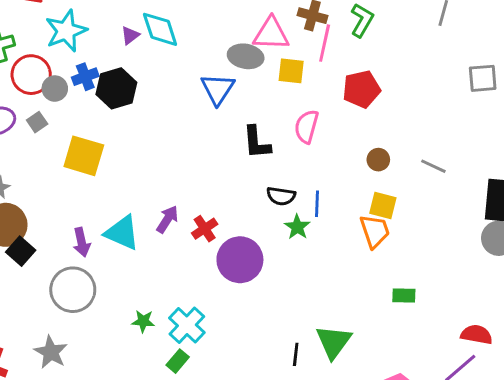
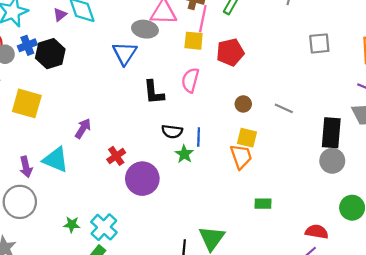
yellow square: (291, 71) -> (194, 41), moved
purple arrow: (167, 219) -> (83, 128), moved

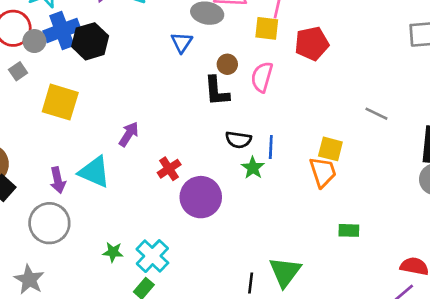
blue cross: (27, 45) -> (62, 30), size x1.5
blue triangle: (125, 53) -> (182, 42), size x0.7
brown circle: (243, 104) -> (227, 64), moved

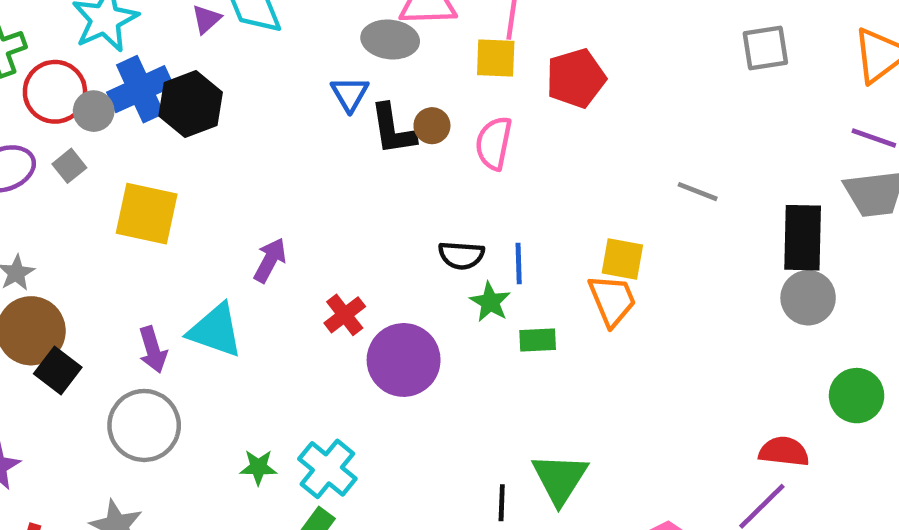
black L-shape: (217, 91) -> (393, 129), moved
green rectangle: (349, 230) -> (538, 340), moved

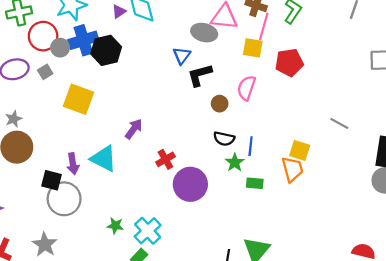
brown circle: (432, 126) -> (220, 104), moved
black L-shape: (393, 129) -> (200, 75), turned 76
black square: (58, 371) -> (51, 180), moved, turned -30

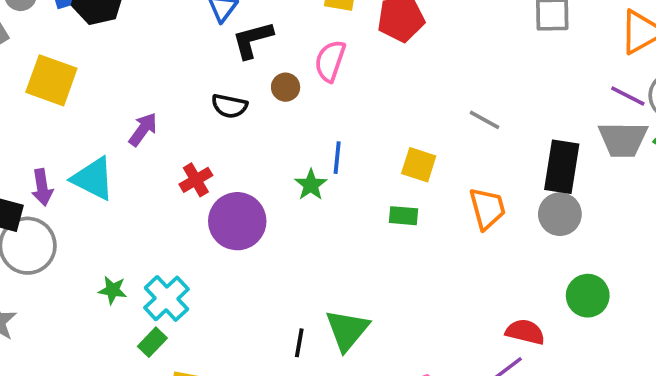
black semicircle: (224, 139) -> (229, 106), moved
orange trapezoid: (292, 169) -> (487, 208), moved
green rectangle: (255, 183) -> (403, 216), moved

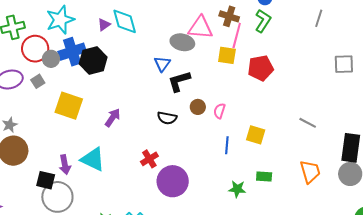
pink semicircle: (330, 61) -> (219, 111), moved, size x0.7
purple arrow: (143, 129) -> (113, 118), moved
yellow square: (419, 165) -> (256, 135), moved
green star: (311, 185) -> (237, 189), moved, turned -30

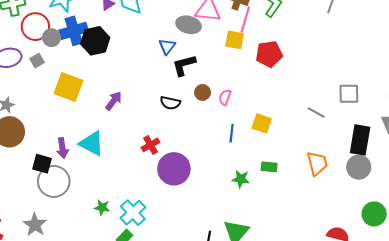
gray square: (344, 64) -> (349, 94), moved

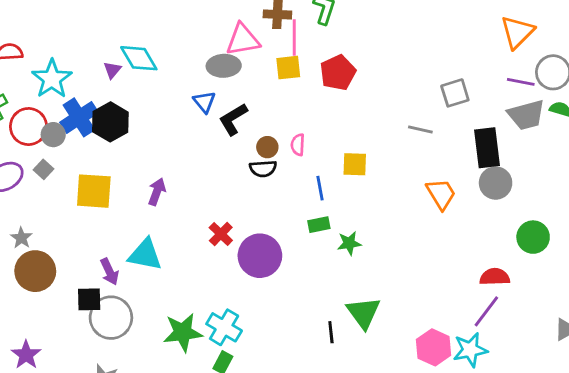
black semicircle: (170, 103) -> (263, 169), moved
green rectangle: (269, 167) -> (319, 225), moved
green star: (102, 207) -> (183, 332), size x1.8

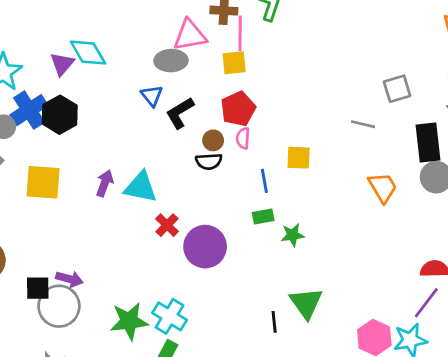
purple triangle: (112, 70) -> (62, 64), size x1.4
red pentagon: (338, 73) -> (238, 109), moved
cyan triangle: (145, 255) -> (141, 187), moved
purple arrow: (109, 272) -> (69, 279), moved, turned -50

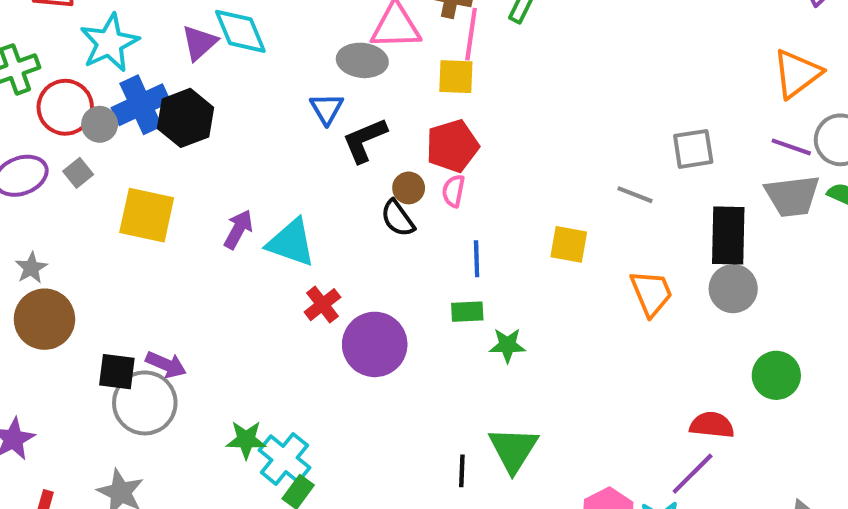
yellow square: (299, 158) -> (569, 244), moved
black semicircle: (209, 161) -> (398, 218), turned 50
cyan cross: (170, 316) -> (285, 459), moved
green star: (129, 321) -> (246, 440), size x0.7

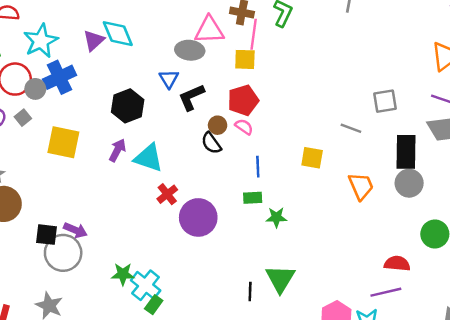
black hexagon: (185, 118) -> (128, 106), moved
pink semicircle: (453, 191) -> (244, 127), turned 114
purple line: (693, 474) -> (386, 292), turned 32

